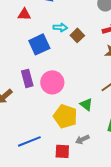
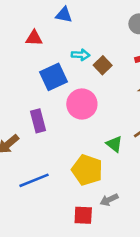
pink circle: (52, 82) -> (82, 104), moved
green triangle: (86, 104) -> (114, 144), moved
blue line: (29, 141) -> (34, 180), moved

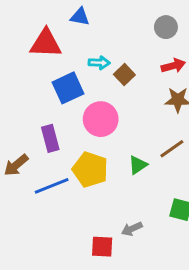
red triangle: (34, 38) -> (46, 43), size x1.6
green triangle: (114, 144) -> (138, 165), turned 48
yellow pentagon: (87, 170) -> (90, 170), moved
blue line: (34, 180) -> (52, 186), moved

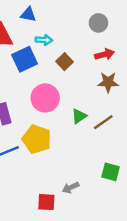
cyan arrow: (99, 63) -> (44, 40), moved
blue square: (68, 88) -> (25, 59), moved
green triangle: (138, 165) -> (79, 116), moved

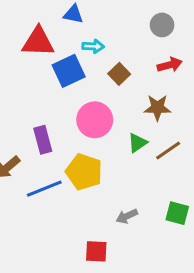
brown star: (108, 82) -> (157, 108), moved
gray arrow: (71, 188) -> (127, 216), moved

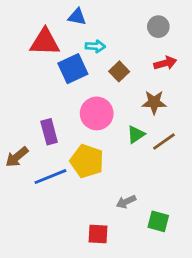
green square: (177, 213) -> (158, 221), moved

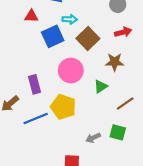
red triangle: (45, 42) -> (31, 16), size x0.6
brown square: (119, 71) -> (88, 39), size x1.5
brown line: (164, 141) -> (125, 104), moved
green square: (158, 221) -> (118, 132), moved

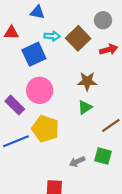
brown square: (88, 39) -> (78, 38), moved
brown star: (115, 62) -> (87, 81), moved
pink circle: (71, 71) -> (40, 90), moved
purple rectangle: (34, 84) -> (15, 105), turned -30

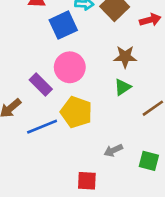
green square: (103, 156) -> (149, 161), moved

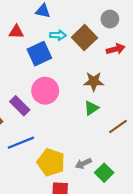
yellow pentagon: (76, 112) -> (51, 162), moved
green square: (149, 161) -> (104, 173), moved, turned 30

